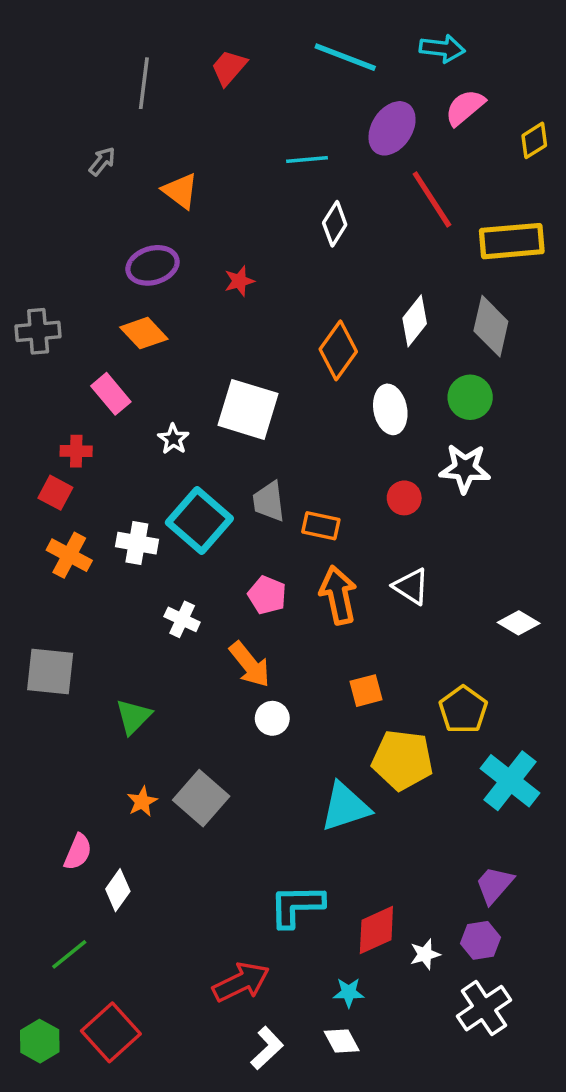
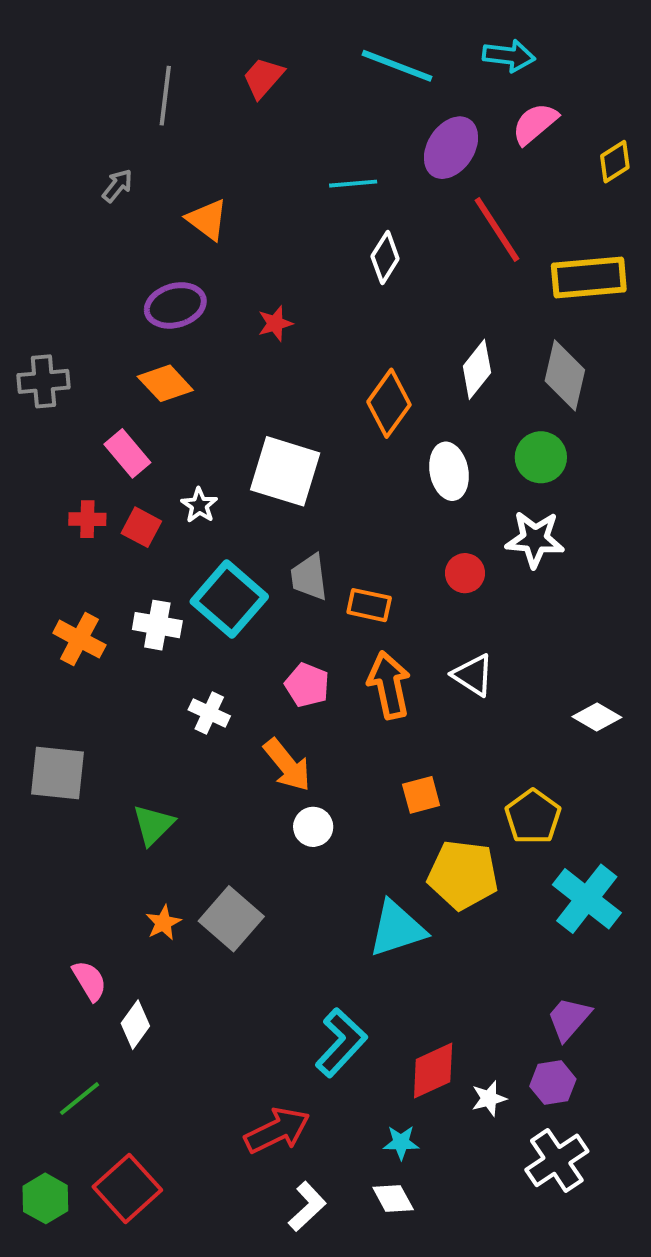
red square: (55, 493) -> (141, 527), moved
pink semicircle: (78, 852) -> (89, 981), turned -54
cyan L-shape: (297, 906) -> (341, 1043), turned 134

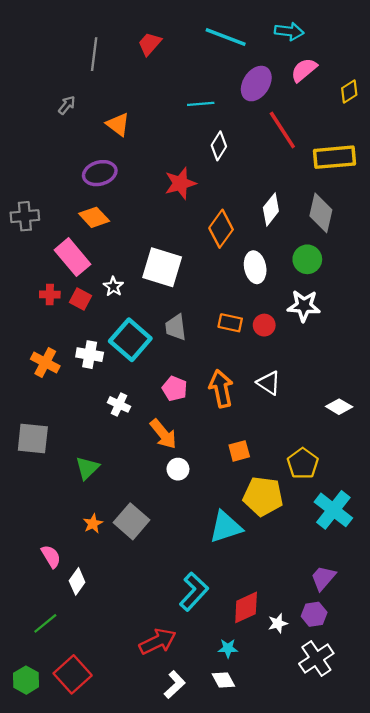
red star: (275, 323) -> (180, 183), moved, size x1.6
pink rectangle: (127, 453) -> (73, 257), size x1.4
orange rectangle: (369, 605) -> (230, 323), moved

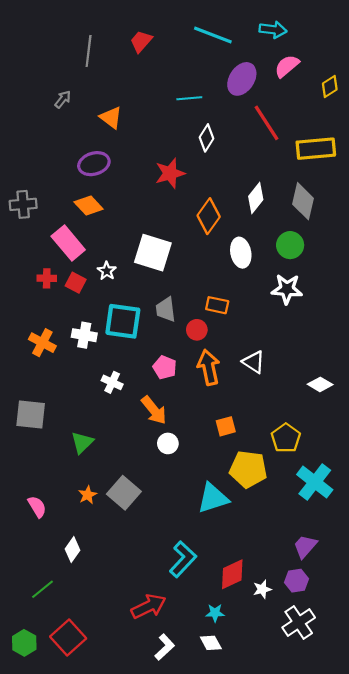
red circle: (264, 325) -> (197, 330), moved
cyan square: (130, 340) -> (123, 321), turned -33
pink semicircle: (51, 556) -> (37, 507), moved

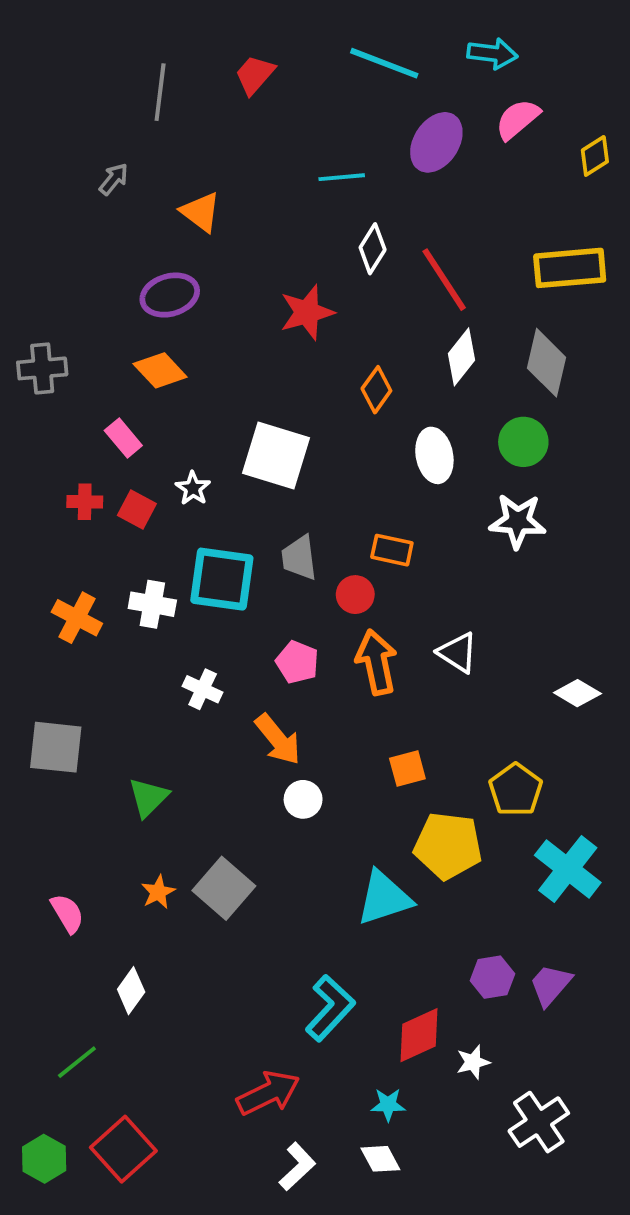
red line: (267, 123) -> (444, 280), moved
orange diamond: (209, 216) -> (376, 390), size x0.7
pink rectangle: (68, 243) -> (123, 438), size x0.6
purple hexagon: (297, 581) -> (492, 977), moved

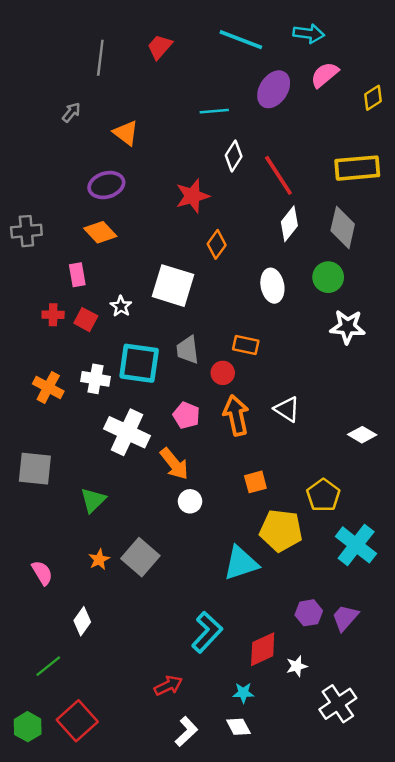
orange diamond: (376, 390) -> (217, 244), moved
pink rectangle: (123, 438) -> (77, 275), turned 30
white star: (518, 521) -> (348, 327), moved
white cross: (203, 689) -> (127, 432), size x1.8
red arrow: (268, 1093) -> (168, 686), size x0.7

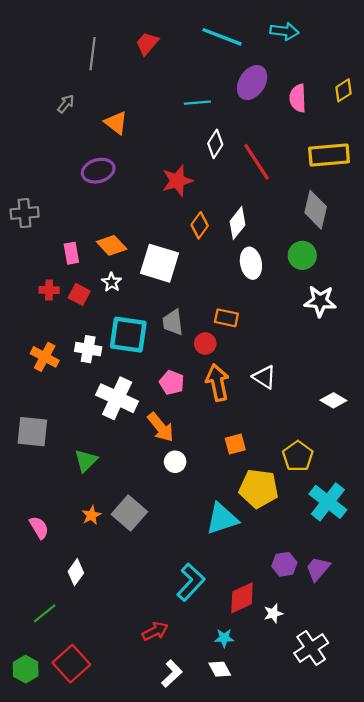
pink semicircle: (325, 75) -> (298, 98), moved, turned -52
white diamond: (289, 224) -> (238, 223), moved
orange diamond: (100, 232) -> (112, 245), moved

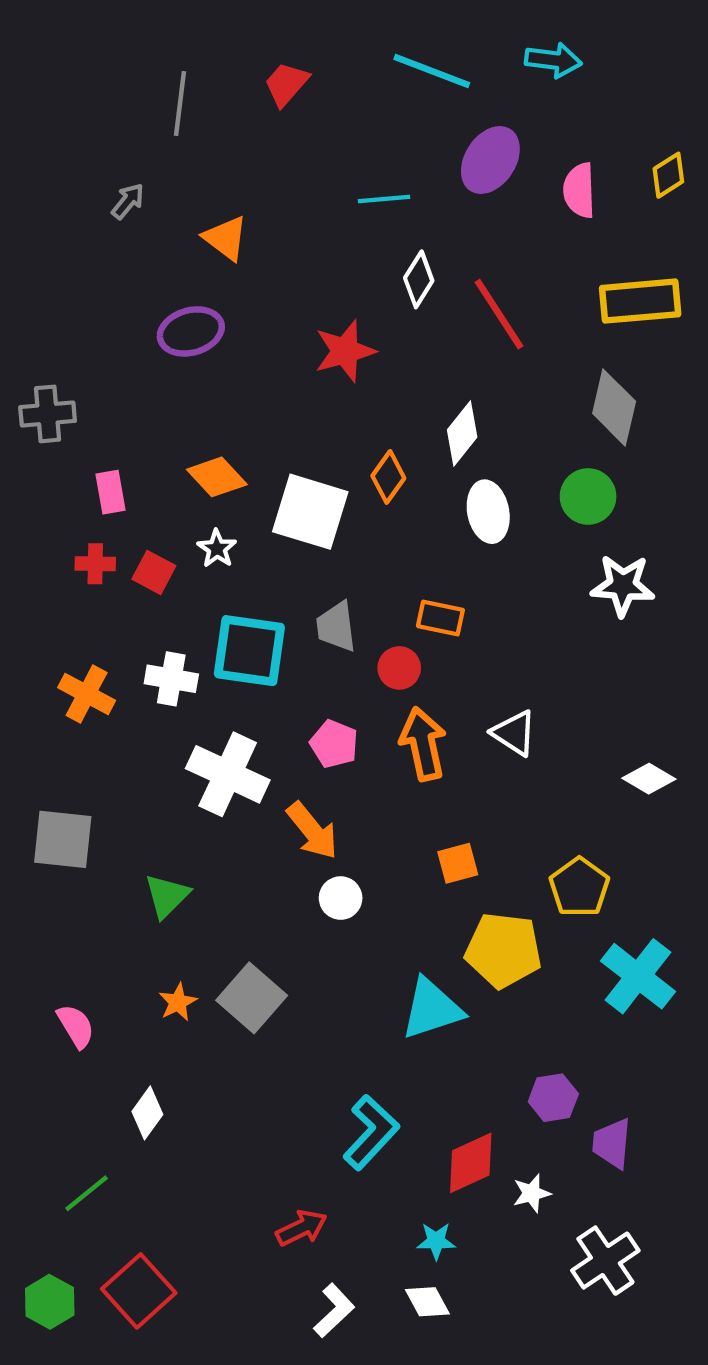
orange diamond: (200, 225) -> (388, 477), moved
pink rectangle: (71, 253) -> (110, 492), moved
purple trapezoid: (318, 569) -> (612, 1143), moved, turned -36

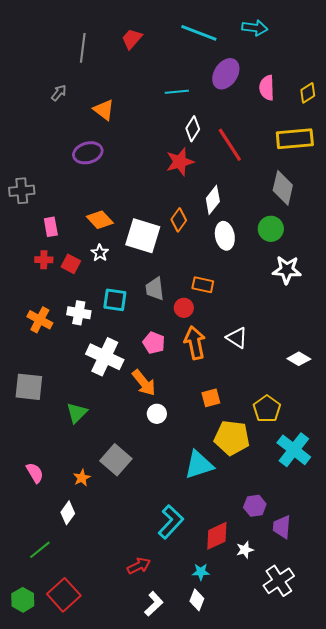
yellow diamond: (668, 175) -> (308, 93), moved
red star: (345, 351) -> (180, 162), moved
cyan square: (249, 651) -> (115, 300), size x0.7
orange star: (178, 1002) -> (82, 478), moved
white diamond: (427, 1302) -> (197, 600), turned 50

